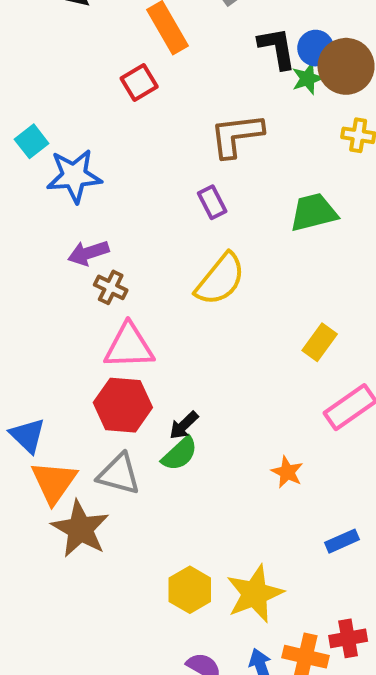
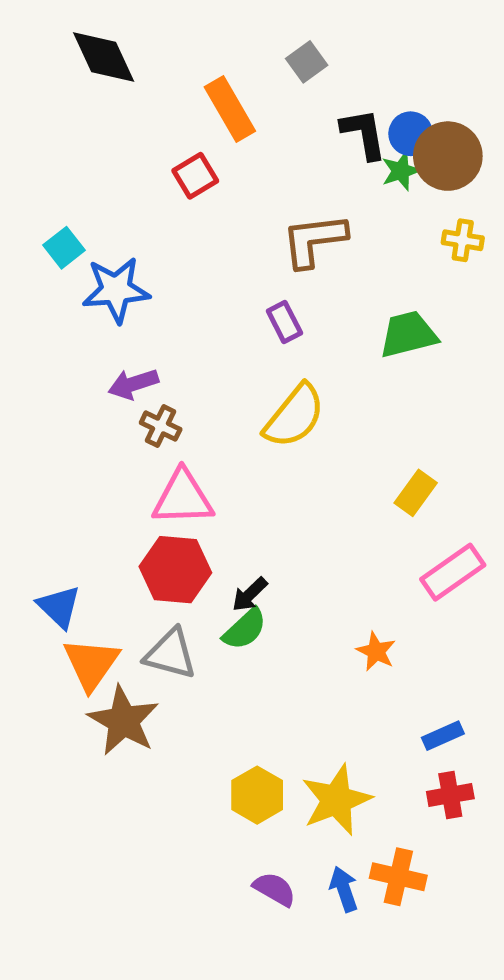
red cross: (348, 638) -> (450, 795), moved

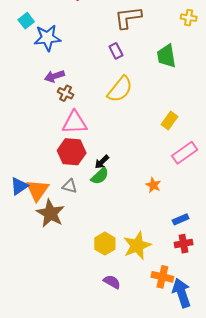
green trapezoid: (408, 334) -> (166, 56), turned -85
blue triangle: (59, 607) -> (19, 186), moved, turned 42
gray triangle: (170, 654) -> (70, 186), size x0.7
blue arrow: (344, 889) -> (182, 293), moved, size x1.6

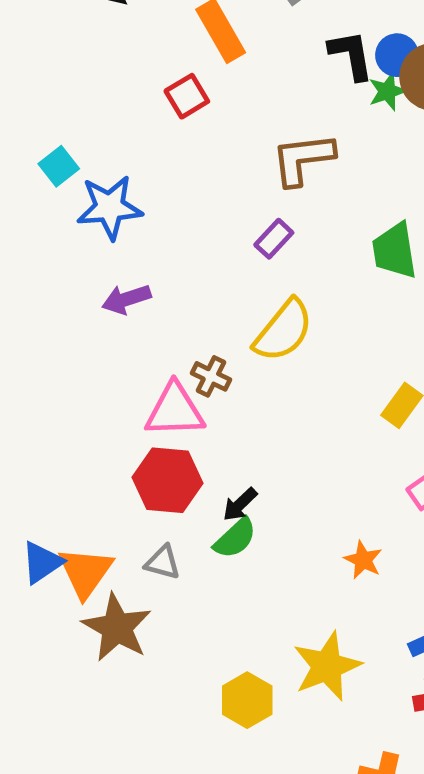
purple rectangle: (116, 51) -> (274, 239), turned 70
brown cross: (66, 93) -> (211, 376), moved
yellow star: (137, 246) -> (327, 666), moved

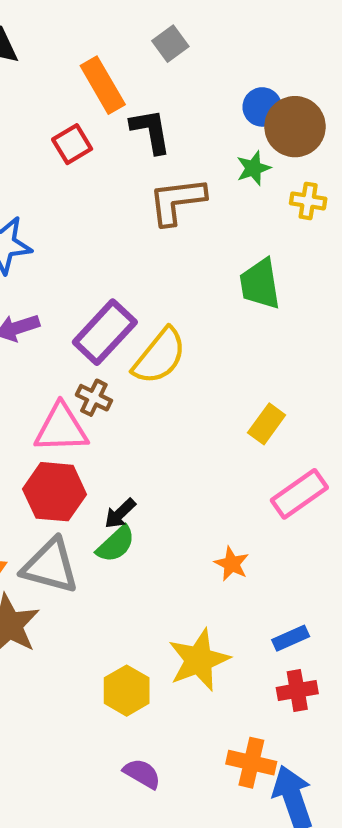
black L-shape: (351, 55) -> (151, 131), moved
green star: (387, 91) -> (253, 168), moved
purple rectangle: (274, 239) -> (105, 332), moved, size x1.8
gray triangle: (163, 562) -> (50, 566), size x1.8

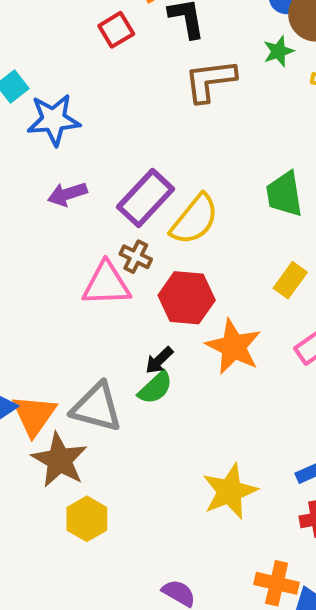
green trapezoid: (260, 284) -> (284, 194), moved
red hexagon: (55, 492) -> (187, 298), moved
orange star: (232, 564) -> (234, 347), moved, size x1.8
yellow hexagon: (127, 691) -> (87, 519), moved

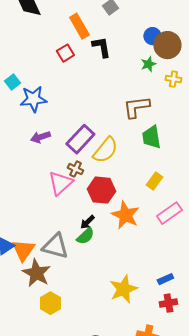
brown L-shape: (210, 81) -> (136, 107), moved
pink triangle: (106, 284) -> (60, 183), turned -40

